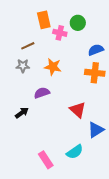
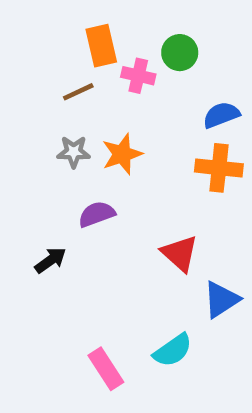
brown line: (28, 46) -> (78, 92), moved
gray star: (23, 66) -> (74, 152), moved
orange star: (53, 67) -> (122, 154), turned -30

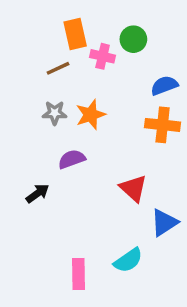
pink rectangle: (106, 369) -> (79, 274), turned 32

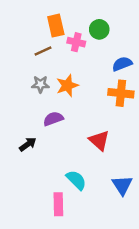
blue triangle: (164, 223) -> (122, 185), moved, turned -30
cyan semicircle: (128, 260) -> (76, 180), moved, turned -100

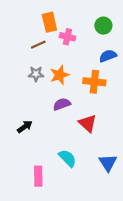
green circle: (99, 29) -> (103, 26), moved
orange cross: (121, 93) -> (94, 82), moved
purple semicircle: (53, 119) -> (62, 104), moved
pink rectangle: (58, 204) -> (38, 176), moved

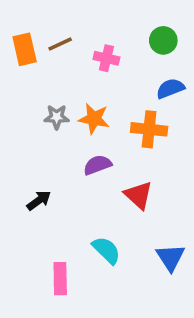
orange rectangle: (49, 22) -> (25, 49), moved
brown line: (38, 45) -> (60, 44), moved
orange star: (60, 75) -> (94, 119), turned 30

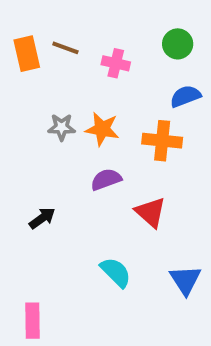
brown line: (60, 44) -> (65, 48), turned 45
pink rectangle: (60, 279) -> (33, 321), moved

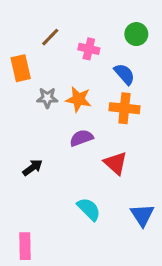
brown line: (65, 48) -> (50, 37), turned -66
orange rectangle: (27, 54) -> (21, 68), moved
blue semicircle: (185, 96) -> (124, 74), moved, turned 70

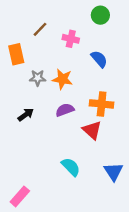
green circle: (136, 34) -> (100, 15), moved
orange cross: (124, 108) -> (102, 104), moved
black arrow: (32, 168) -> (26, 115), moved
pink rectangle: (25, 246) -> (20, 196), turned 42

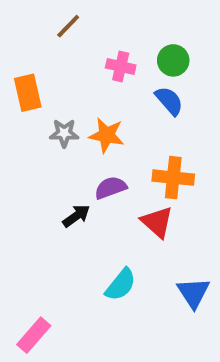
green circle: (100, 15) -> (173, 60), moved
brown line: (40, 29) -> (68, 26), moved
black arrow: (26, 115) -> (76, 216), moved
cyan semicircle: (71, 167) -> (121, 285), turned 84

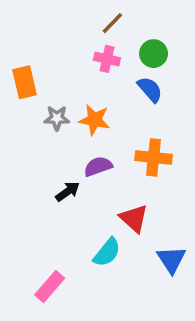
brown line: (68, 26) -> (112, 23), moved
red triangle: (157, 222) -> (134, 218), moved
pink rectangle: (34, 335) -> (50, 286), moved

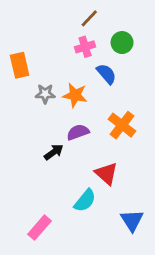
pink cross: (107, 59) -> (85, 47), turned -30
blue semicircle: (150, 89) -> (106, 74), moved
orange cross: (154, 157) -> (122, 125), turned 32
blue triangle: (171, 260) -> (132, 220), moved

